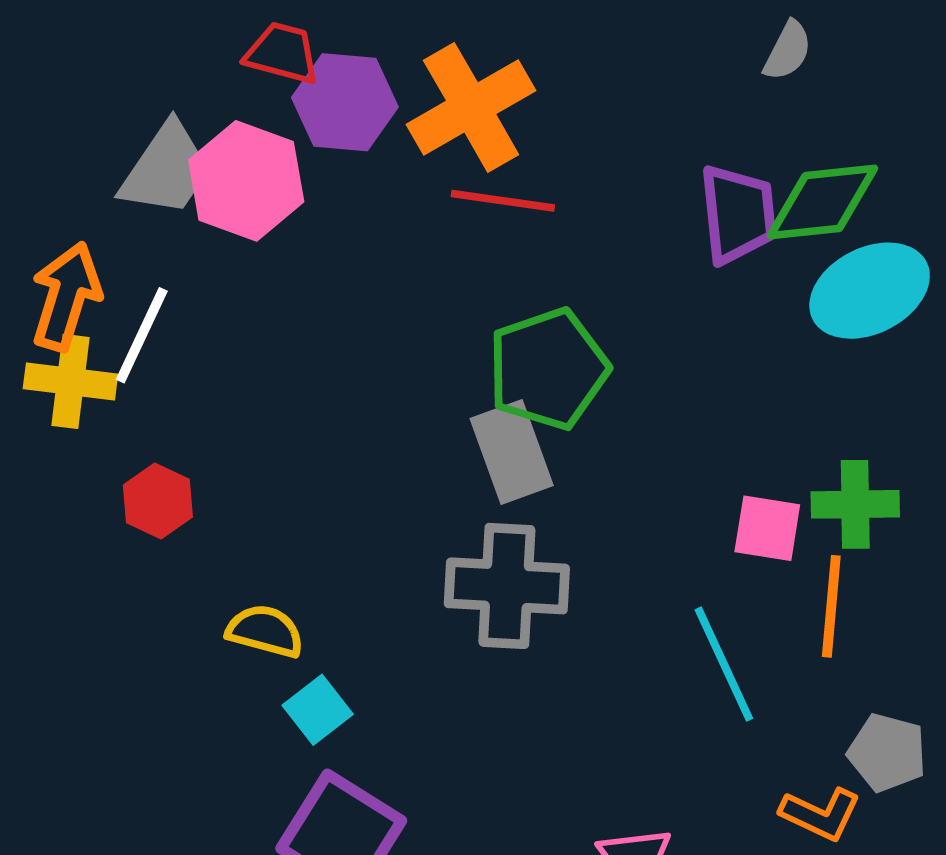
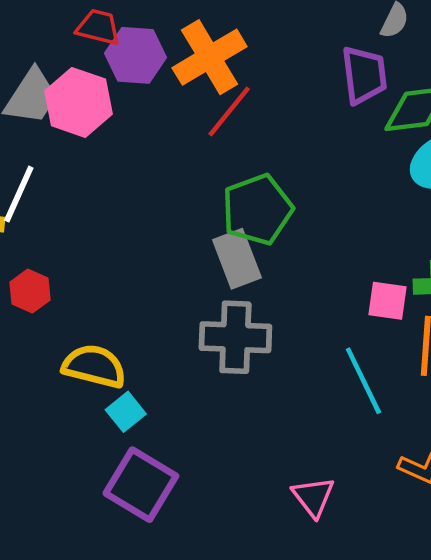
red line: (503, 201) -> (229, 112), turned -58
purple trapezoid: (738, 214) -> (364, 75), moved
yellow semicircle: (265, 631) -> (94, 366), size x1.4

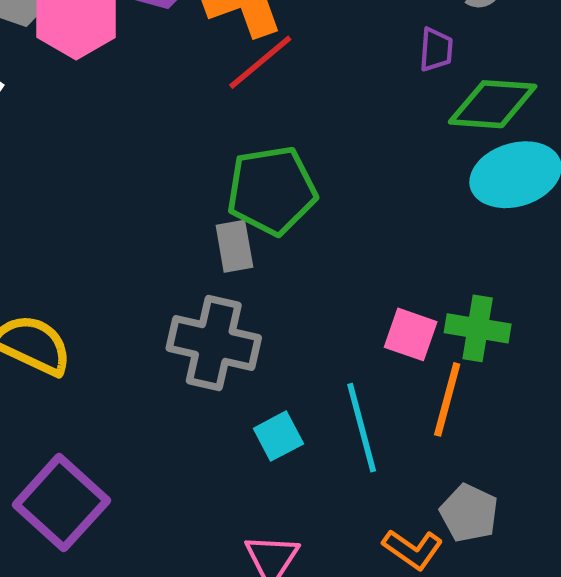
purple trapezoid: (364, 75) -> (436, 50), size x0.6
gray rectangle: (237, 259) -> (234, 246), size x0.7
cyan square: (126, 412) -> (278, 436), moved

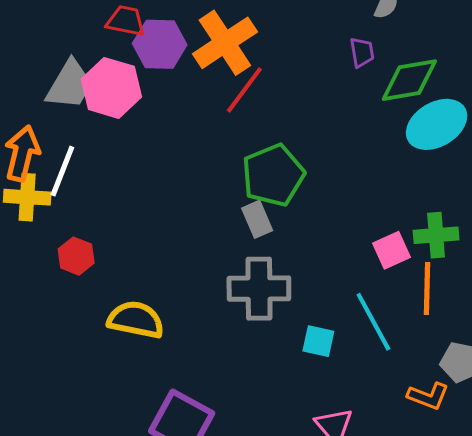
pink square: (411, 334) -> (391, 250), turned -30
cyan square: (278, 436) -> (318, 341), turned -36

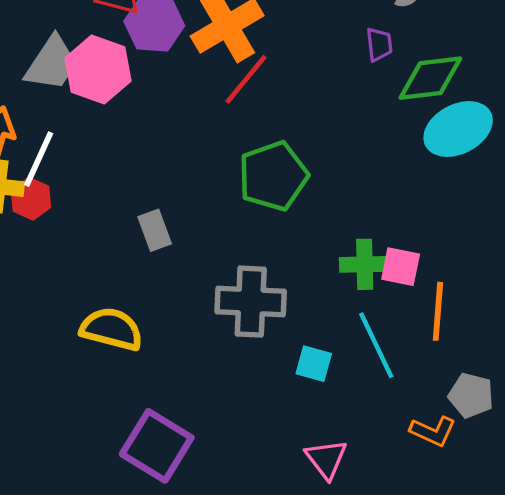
gray rectangle: (257, 219) -> (155, 230), moved
green cross: (436, 235) -> (365, 264), moved
pink square: (391, 250) -> (401, 267), turned 33
red hexagon: (76, 256) -> (31, 199), moved

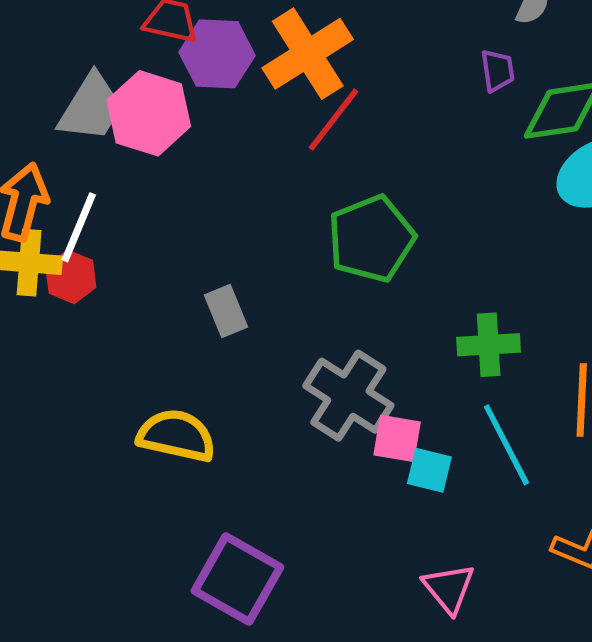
pink square: (401, 267) -> (397, 438), moved
gray cross: (251, 302) -> (348, 396), turned 32

